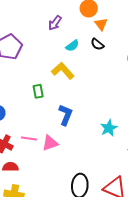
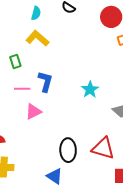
cyan semicircle: (72, 46) -> (36, 13), moved, turned -32
pink line: (29, 138) -> (22, 89), moved

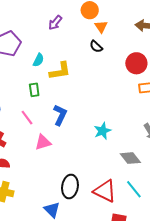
cyan semicircle: (36, 13) -> (38, 60), moved
yellow L-shape: (37, 38) -> (60, 71), turned 120
pink line: (22, 89) -> (27, 118), moved, turned 42

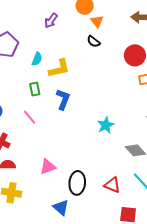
blue L-shape: (60, 115) -> (63, 99), moved
pink triangle: (43, 142) -> (48, 167), moved
red triangle: (105, 191) -> (112, 185), size x0.7

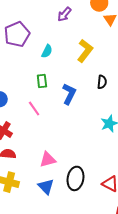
black semicircle: (94, 41) -> (102, 82), moved, turned -128
yellow L-shape: (59, 68) -> (85, 51), moved, turned -45
blue triangle: (61, 207) -> (46, 186), moved

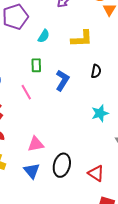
yellow L-shape: (85, 51) -> (82, 39), turned 45

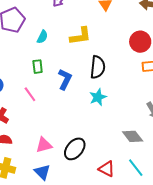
black semicircle: (96, 71) -> (98, 67), size x1.6
cyan star: (100, 113) -> (98, 97), moved
black ellipse: (62, 165) -> (75, 149), moved, turned 30

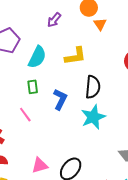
cyan semicircle: (42, 37) -> (37, 57), size x1.6
cyan star: (98, 97) -> (93, 117), size x1.4

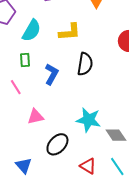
cyan star: (93, 117) -> (88, 120), moved, turned 30
pink triangle: (40, 165) -> (36, 117), moved

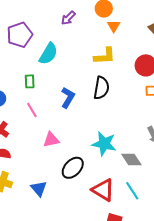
yellow L-shape: (70, 32) -> (105, 56), moved
green rectangle: (25, 60) -> (30, 81), moved
red triangle: (88, 166) -> (103, 190), size x1.4

